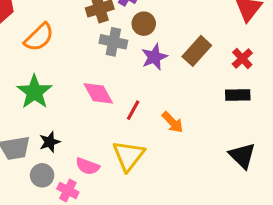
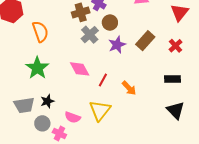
orange semicircle: (39, 37) -> (40, 32), turned -65
gray cross: (113, 42) -> (90, 35), turned 36
black rectangle: (238, 95) -> (172, 79), moved

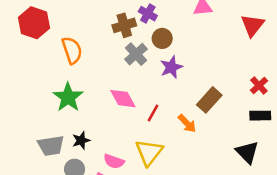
brown rectangle: (145, 41) -> (209, 100), moved
red cross: (176, 46) -> (259, 85), moved
black rectangle: (172, 79) -> (260, 116), moved

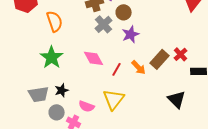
red cross: (259, 85) -> (181, 54), moved
orange arrow: (187, 123) -> (139, 67), moved
black triangle: (247, 152) -> (177, 99), moved

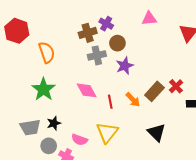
gray cross: (104, 24) -> (97, 55), turned 30
red line: (117, 69) -> (110, 102), turned -40
black triangle: (177, 99) -> (156, 132), moved

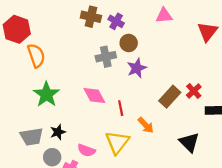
brown cross: (88, 33) -> (91, 17), moved, turned 30
orange semicircle: (47, 52) -> (36, 56), moved
orange arrow: (133, 100) -> (146, 125), moved
black triangle: (156, 132) -> (189, 142), moved

